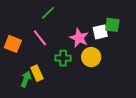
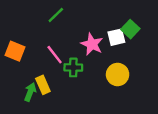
green square: (112, 25) -> (130, 29), turned 35
pink line: (40, 38) -> (55, 55), moved
yellow circle: (91, 57) -> (118, 74), moved

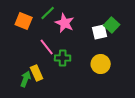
pink star: (92, 44) -> (65, 23), moved
orange square: (15, 51) -> (24, 21), moved

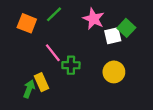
pink star: (65, 23) -> (94, 19), moved

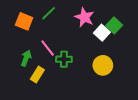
white square: (113, 36) -> (102, 33), turned -35
yellow rectangle: (42, 82) -> (37, 75), turned 56
green arrow: (29, 89) -> (26, 58), moved

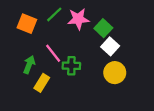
pink star: (84, 17) -> (78, 19), moved, turned -30
green square: (114, 25) -> (103, 28), moved
white square: (102, 33) -> (110, 46), moved

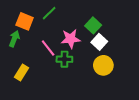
pink star: (78, 19) -> (71, 39), moved
green arrow: (29, 65) -> (14, 39), moved
yellow rectangle: (42, 83) -> (21, 73), moved

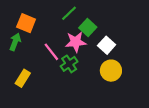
green line: (49, 13) -> (69, 13), moved
green square: (93, 25) -> (88, 28), moved
green cross: (64, 59) -> (69, 64), turned -35

